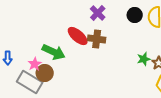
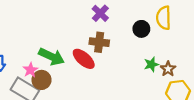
black circle: (135, 15) -> (141, 29), moved
red ellipse: (78, 36) -> (84, 59), moved

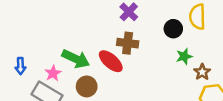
green star: (151, 64) -> (184, 56), moved
brown circle: (42, 80) -> (87, 86), moved

